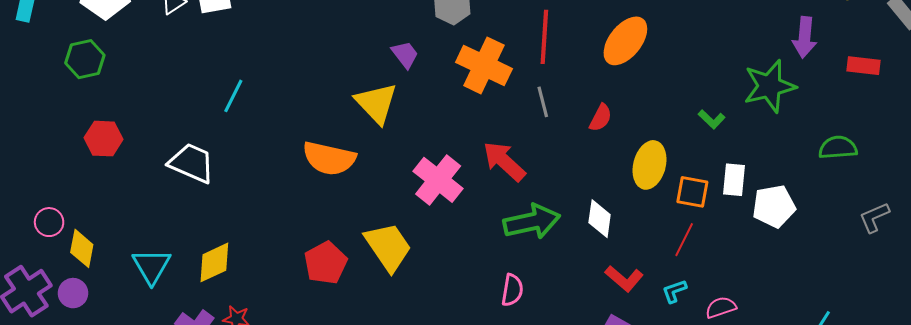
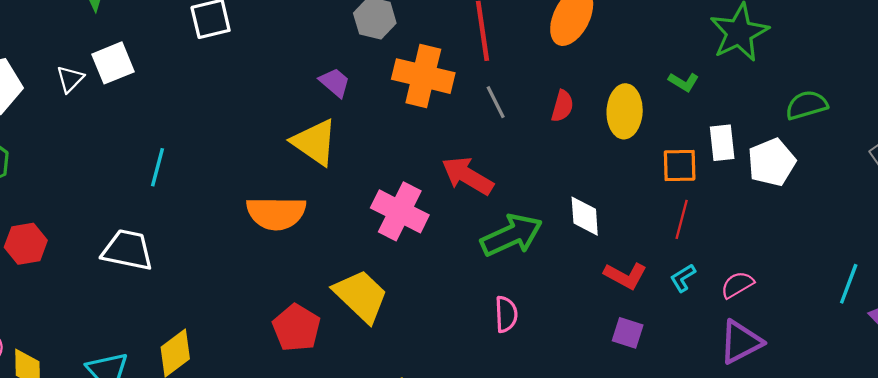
green semicircle: (838, 148) -> (807, 105), moved
yellow ellipse: (650, 165) -> (625, 111), moved

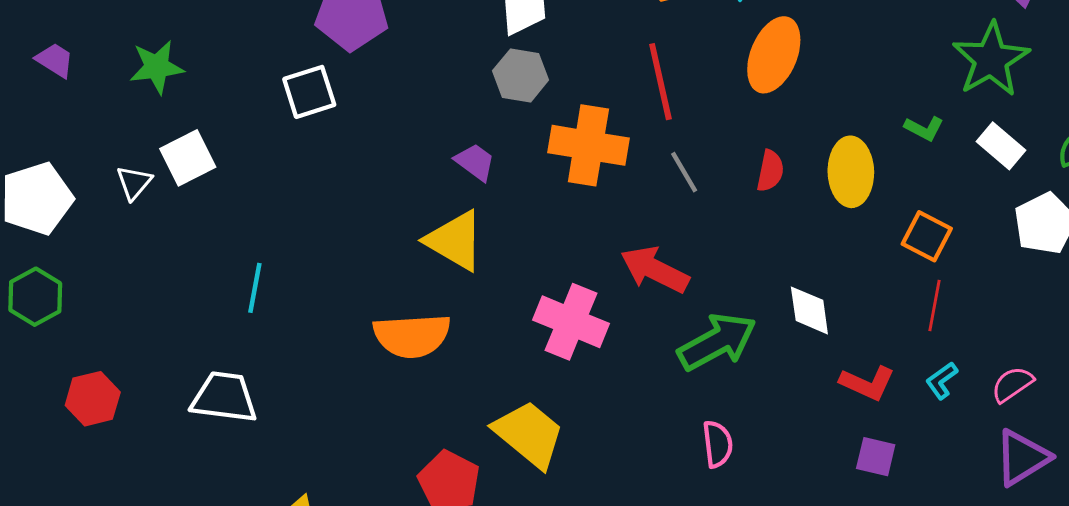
white rectangle: (722, 143) -> (1001, 146), moved, turned -39
orange square: (680, 165) -> (927, 236), turned 33

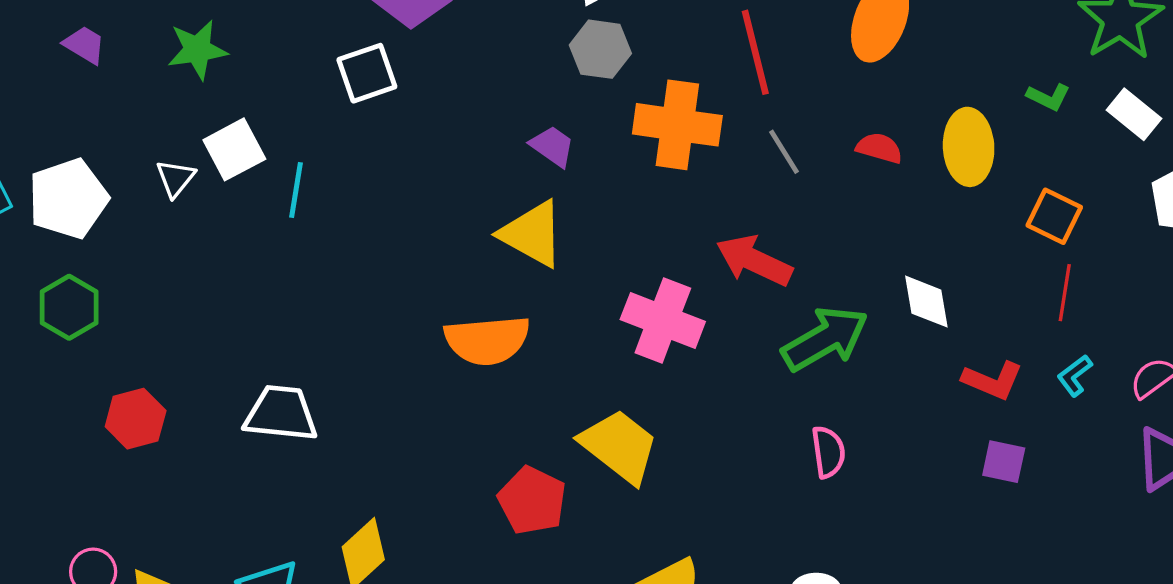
red semicircle: (770, 171) -> (879, 148), turned -84
cyan line: (255, 288) -> (296, 190), moved

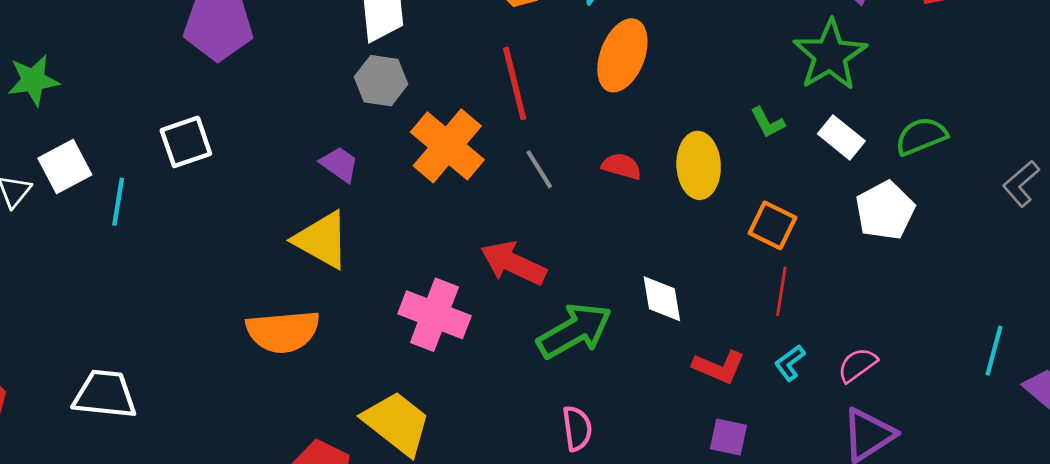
white square: (367, 73) -> (186, 142), moved
green L-shape: (1048, 97) -> (768, 122), turned 36
orange cross: (677, 125) -> (447, 146), turned 32

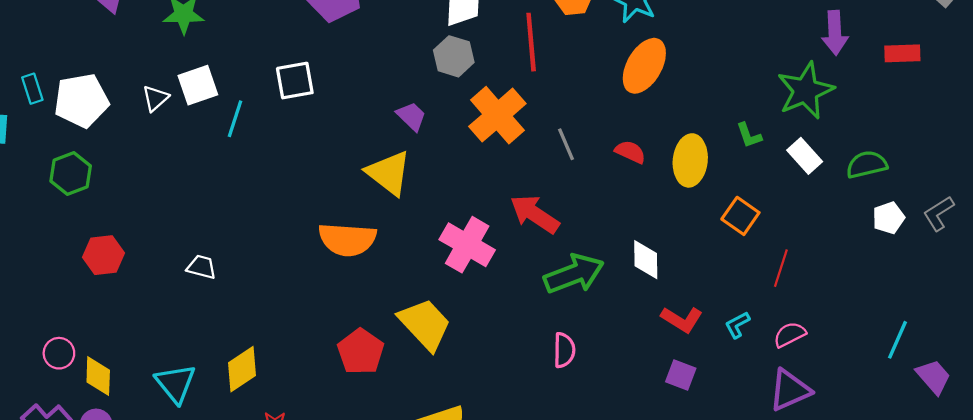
red line: (515, 83) -> (531, 42), moved
white pentagon: (885, 211) -> (889, 218), moved, size x0.7
red line: (781, 291) -> (781, 268), moved
white trapezoid: (105, 394) -> (201, 267), size x0.6

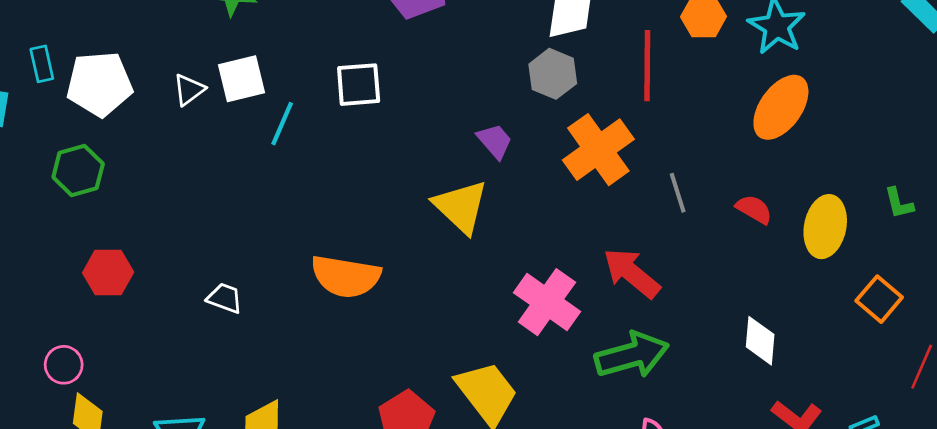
orange semicircle: (347, 239) -> (346, 276), moved
green arrow: (574, 274) -> (632, 355), moved
pink circle: (59, 353) -> (64, 365), moved

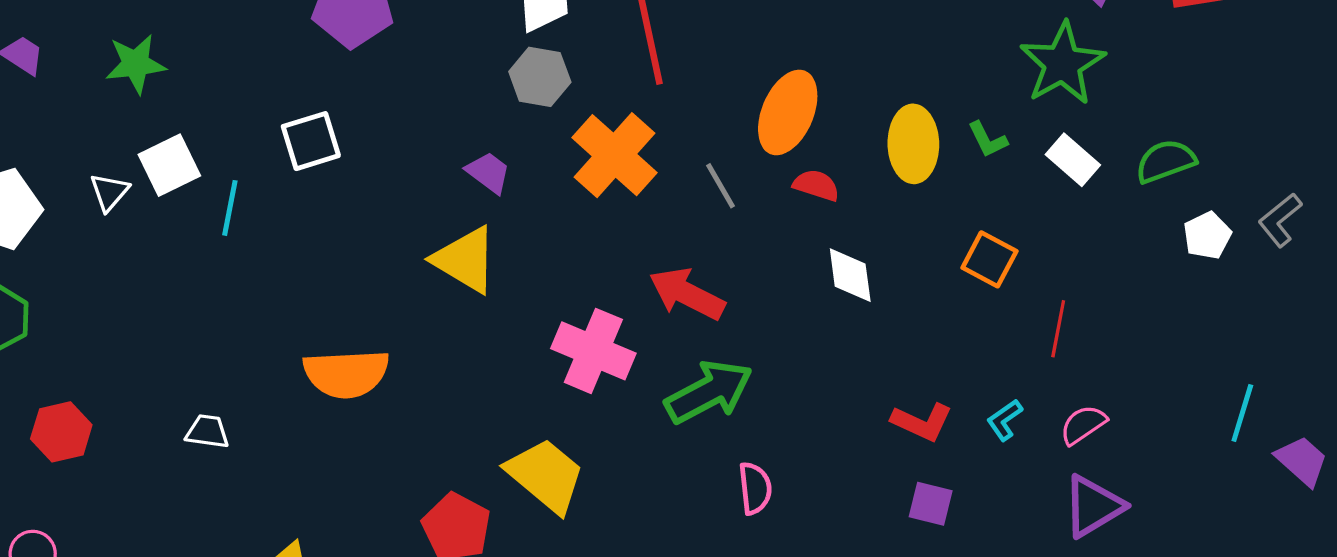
orange ellipse: (781, 107) -> (788, 112), moved
yellow ellipse: (825, 227) -> (913, 144), moved
white diamond: (760, 341) -> (850, 275), moved

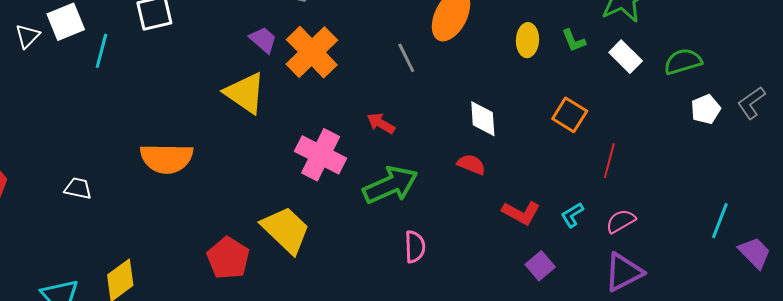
yellow ellipse: (913, 144) -> (527, 40), size x0.7
orange cross: (614, 155) -> (312, 52), moved
red semicircle: (816, 185) -> (471, 164), moved
red arrow: (687, 294) -> (381, 123), size x0.6
purple square: (931, 504) -> (540, 266), moved, turned 32

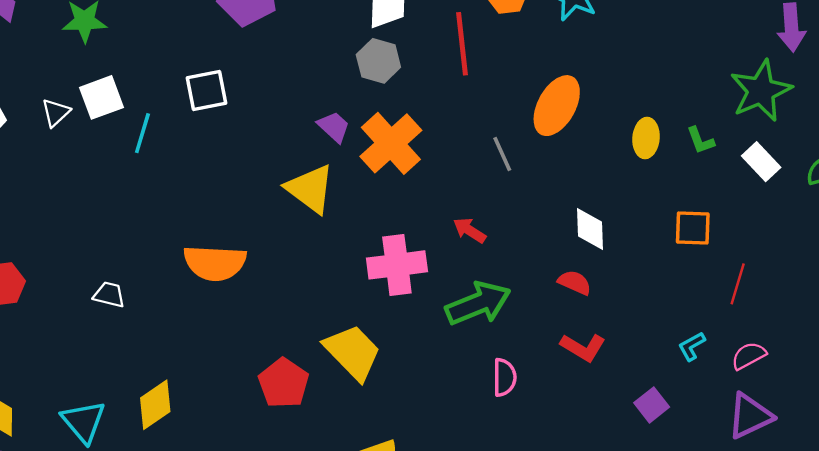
orange square: (570, 115) -> (693, 228), turned -32
pink cross: (321, 155) -> (397, 265), turned -36
red L-shape: (521, 213) -> (583, 347), moved

